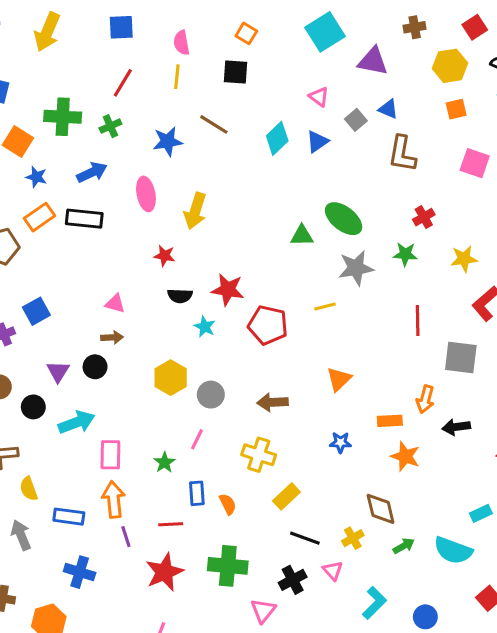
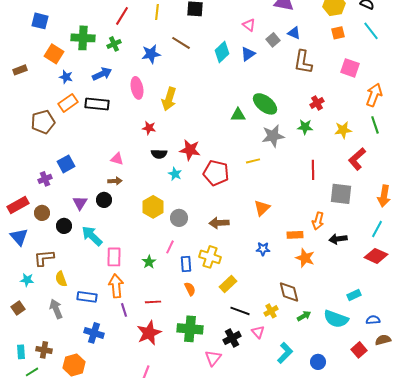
cyan arrow: (77, 422) -> (92, 236), turned -115
blue rectangle: (197, 493) -> (186, 264), moved

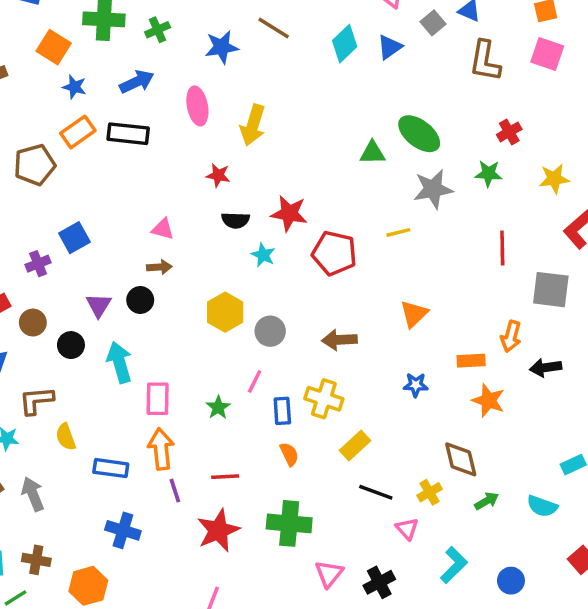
pink square: (350, 68) -> (547, 54), moved
cyan arrow: (92, 236) -> (119, 362), turned 30
gray arrow: (56, 309) -> (33, 494), moved
cyan semicircle: (336, 319) -> (542, 506), size x0.7
black cross: (232, 338) -> (379, 582), moved

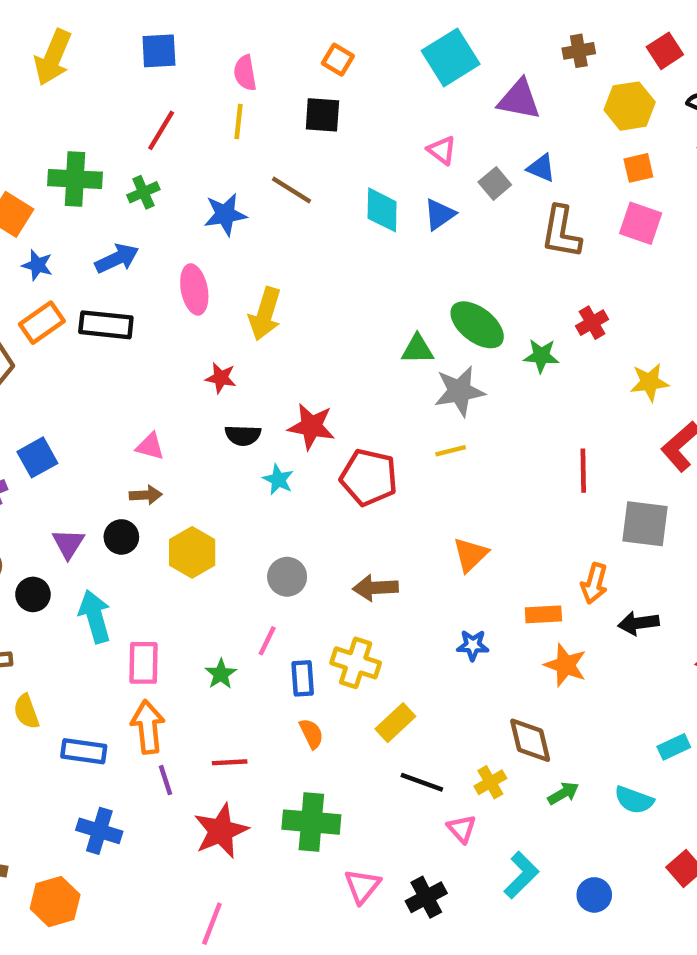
cyan diamond: (345, 44) -> (382, 210), turned -45
green star: (488, 174) -> (541, 356), moved
gray star: (433, 189) -> (459, 391), moved
yellow hexagon: (225, 312) -> (192, 552), moved

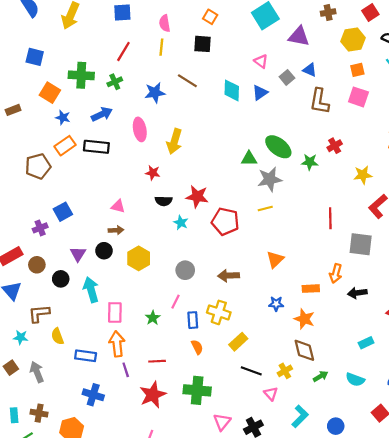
orange star: (566, 665) -> (304, 319), moved
cyan rectangle: (674, 747) -> (366, 343), moved

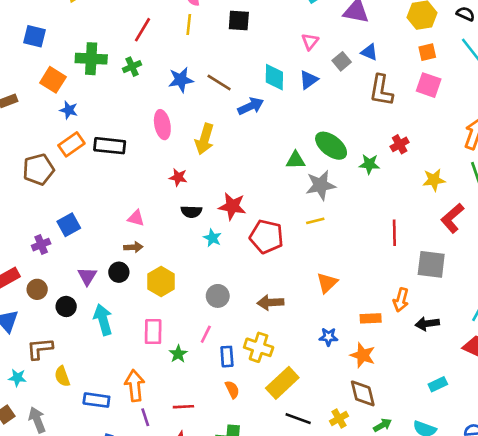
pink triangle: (261, 61) -> (310, 42), turned 32
brown line: (187, 81) -> (219, 82), moved
blue arrow: (102, 114) -> (251, 106), moved
pink rectangle: (115, 312) -> (153, 332), moved
yellow rectangle: (238, 342) -> (282, 383), size x1.4

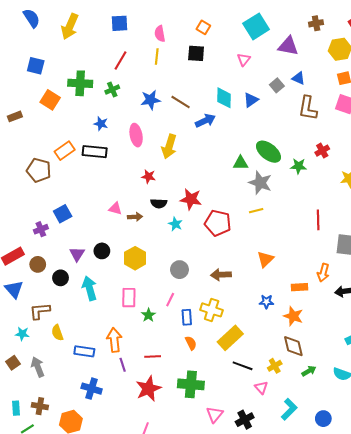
pink triangle: (310, 42) -> (244, 60), moved
blue star: (69, 110) -> (101, 124), moved
brown pentagon: (38, 169) -> (39, 170), turned 30
gray star: (321, 185) -> (260, 183), turned 30
brown arrow: (133, 247) -> (135, 217), moved

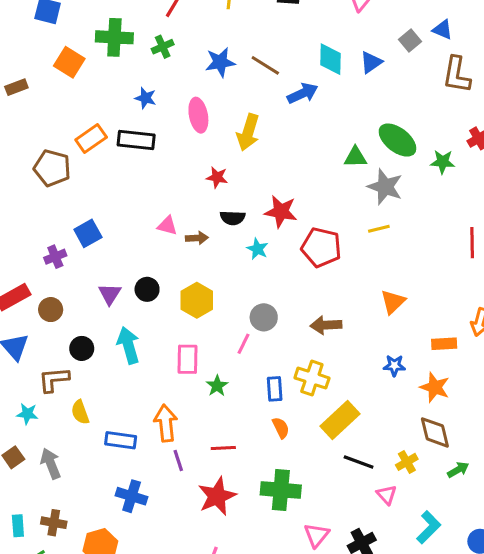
black circle: (61, 278) -> (82, 348), moved
pink line: (170, 300) -> (243, 344), moved

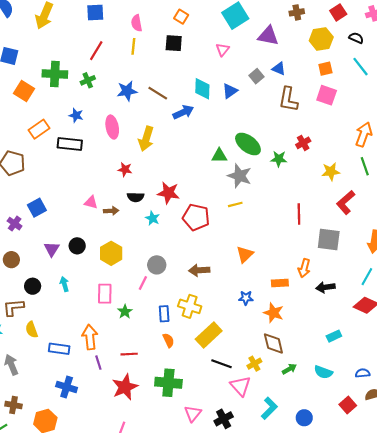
orange rectangle: (91, 138) -> (39, 129), moved
purple cross: (55, 257) -> (15, 224), turned -32
cyan arrow: (128, 345) -> (64, 284), size x0.6
pink triangle: (387, 495) -> (241, 386), size x1.5

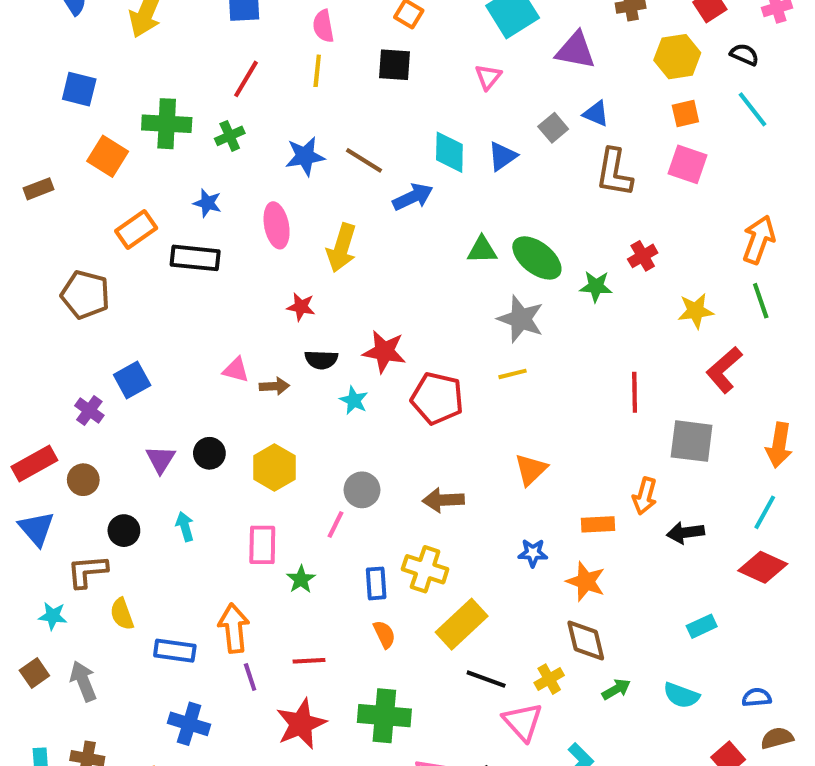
green triangle: (219, 156) -> (482, 250), moved

